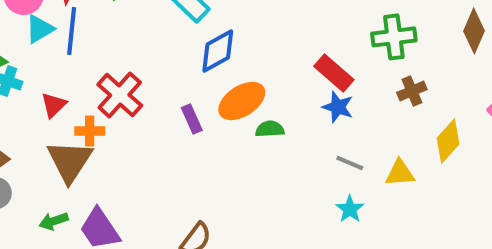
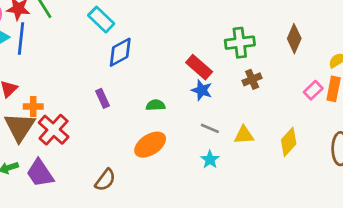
red cross: (120, 95) -> (54, 130), moved
orange ellipse: (242, 101) -> (150, 145), moved
yellow diamond: (448, 141) -> (289, 142), moved

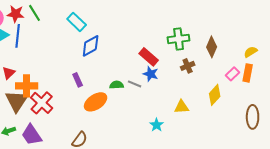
brown diamond: (294, 39) -> (212, 47), moved
orange cross: (33, 107) -> (27, 86), size x1.5
gray line: (210, 128) -> (135, 84), moved
yellow diamond: (289, 142) -> (215, 95), moved
orange ellipse: (150, 145) -> (96, 102), moved

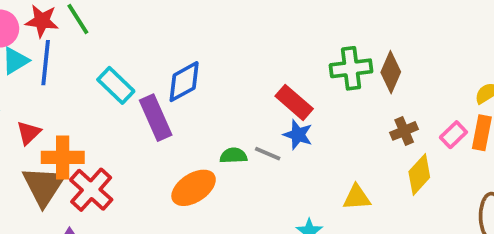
cyan rectangle: (77, 22) -> (116, 85), moved
brown diamond: (212, 47) -> (391, 72), moved
brown cross: (188, 66) -> (404, 131), moved
purple rectangle: (78, 80) -> (156, 118), moved, size x1.6

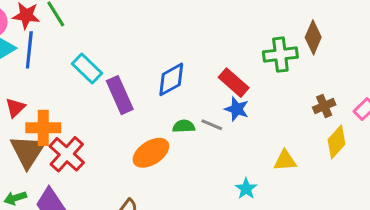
brown diamond: (391, 72) -> (313, 37), moved
blue diamond: (184, 82) -> (171, 79), moved

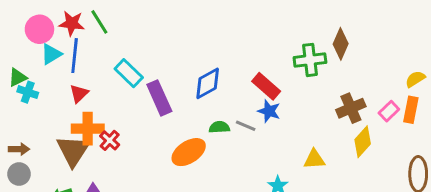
brown cross: (324, 106) -> (351, 108), size x1.4
red triangle: (15, 108) -> (79, 94), moved
red cross: (67, 154) -> (110, 140), moved, size x0.6

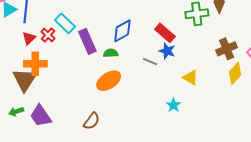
green semicircle: (219, 127) -> (111, 53), moved
red cross: (110, 140) -> (48, 35), moved
yellow triangle: (314, 159) -> (190, 78), moved, turned 35

